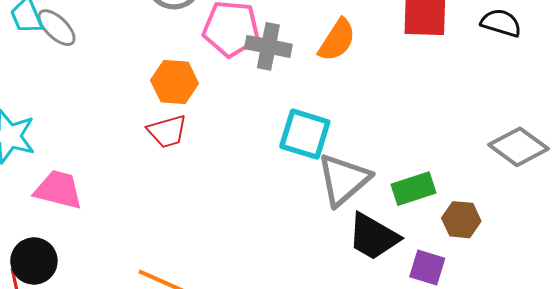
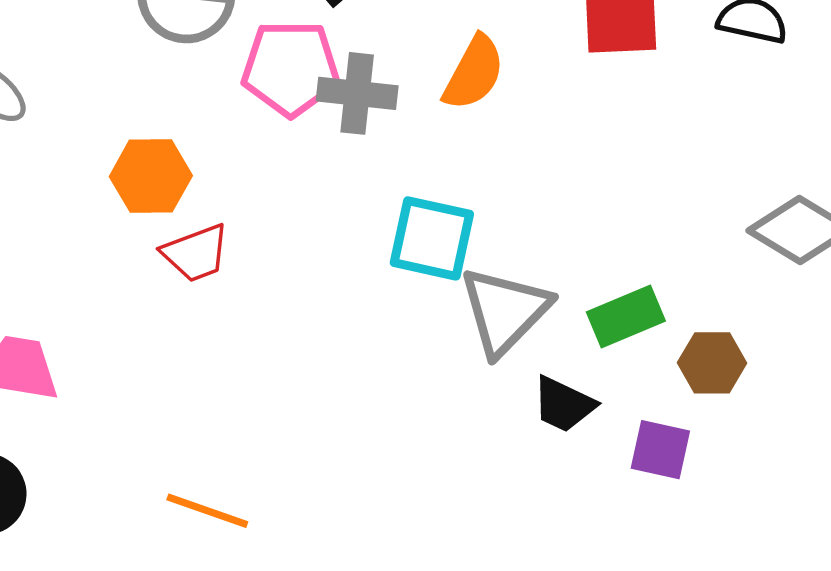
orange hexagon: (175, 82) -> (151, 176), moved
black trapezoid: (373, 237) -> (564, 404), size x0.7

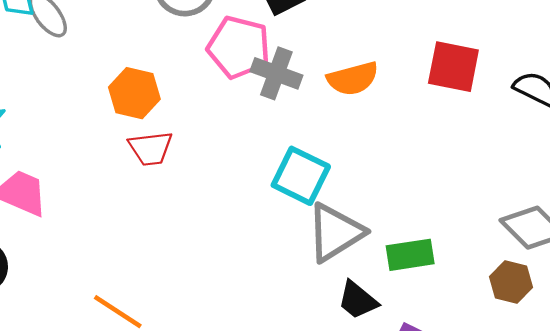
orange semicircle: (474, 73) -> (353, 79), turned 33
brown hexagon: (712, 363) -> (511, 282), moved

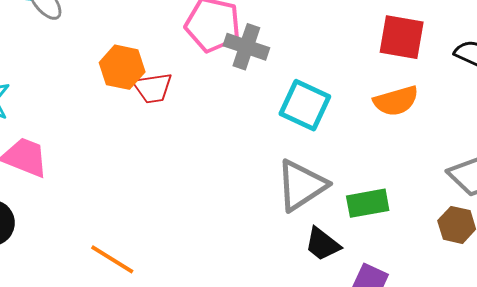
orange semicircle: (353, 79) -> (396, 101), moved
red trapezoid: (151, 148) -> (153, 88), moved
cyan square: (301, 176) -> (305, 105), moved

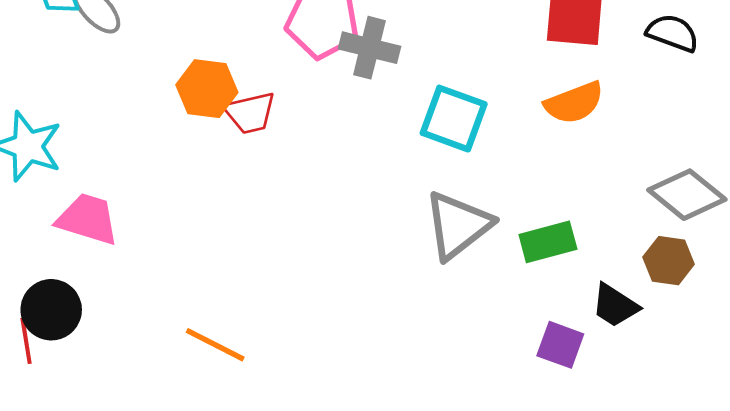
black trapezoid: (322, 244) -> (615, 305), moved

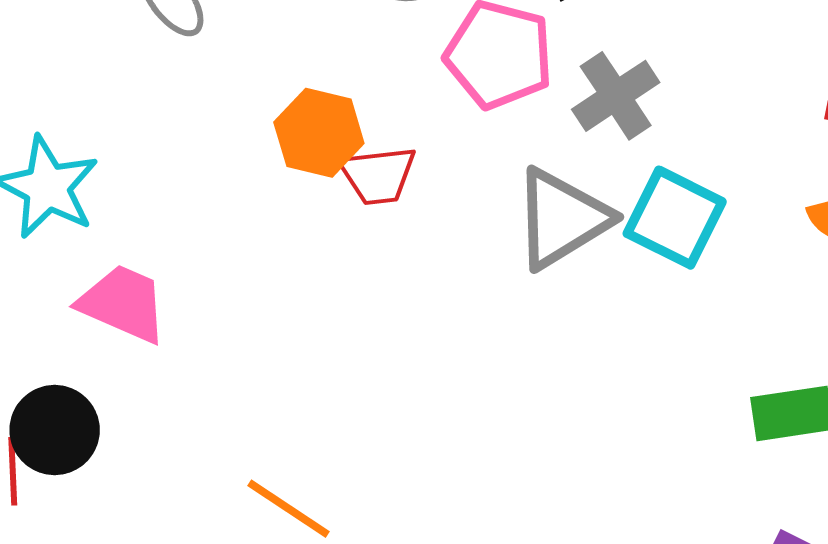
gray cross: (369, 48) -> (616, 96), moved, turned 36
gray triangle: (458, 225) -> (562, 219), moved

